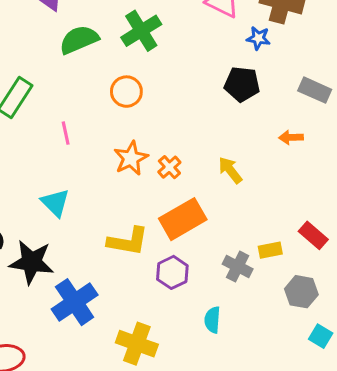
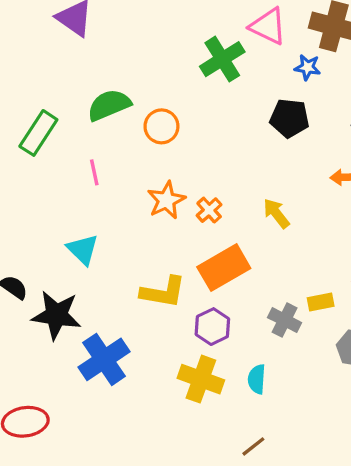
green cross: (141, 31) -> (222, 59), moved
green semicircle: (79, 40) -> (109, 105), moved
yellow cross: (137, 344) -> (201, 379), moved

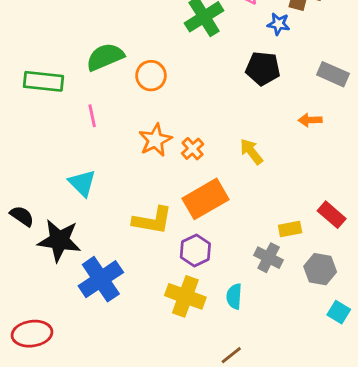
green rectangle: (38, 133) -> (43, 81), turned 63
gray cross: (285, 320) -> (269, 258), moved

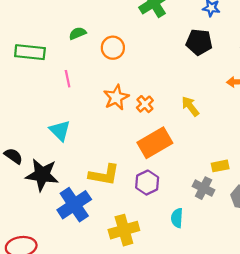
green semicircle: (105, 57) -> (78, 33), size x0.6
yellow L-shape: (152, 220) -> (104, 175), moved
yellow cross: (185, 296) -> (124, 230), moved, turned -36

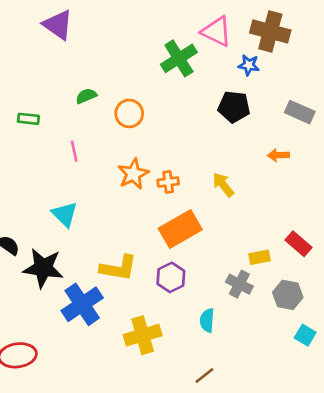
green rectangle: (30, 52) -> (28, 119), size x0.6
orange cross: (145, 104) -> (168, 182), turned 35

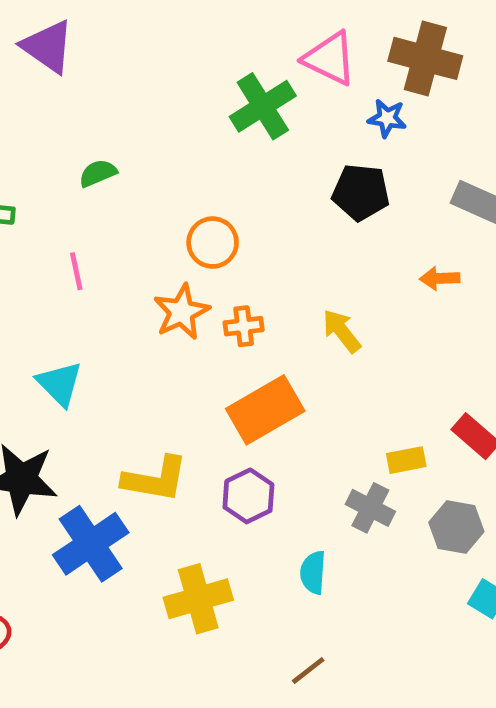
orange circle: (129, 113) -> (213, 243), moved

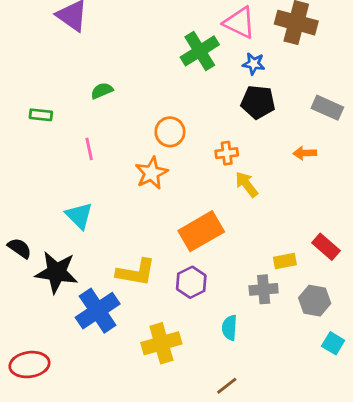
blue star: (387, 118) -> (254, 64), moved
orange cross: (244, 326) -> (227, 153), moved
gray cross: (370, 508) -> (264, 289), turned -32

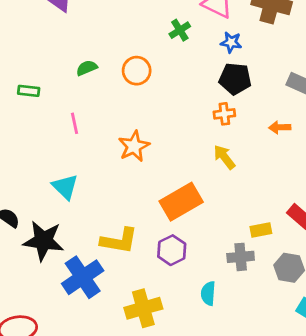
green cross: (200, 51) -> (180, 30), size x0.6
orange circle: (170, 132) -> (137, 71), moved
orange cross: (227, 153) -> (224, 114), moved

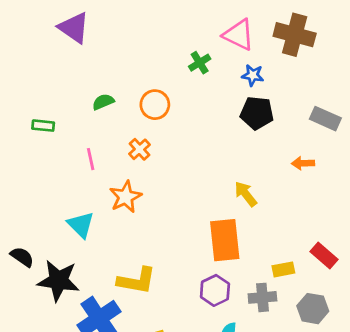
orange cross: (224, 114) -> (139, 149), moved, turned -35
orange star: (134, 146) -> (126, 197), moved
orange rectangle: (181, 202) -> (225, 240), moved, turned -66
purple hexagon: (172, 250) -> (215, 290), moved

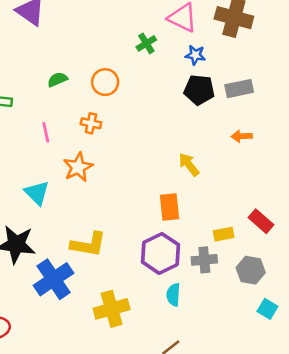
gray rectangle: (325, 119) -> (239, 89), moved, turned -36
orange cross: (139, 149) -> (91, 123), turned -36
orange rectangle: (225, 240) -> (170, 207), size x0.7
purple hexagon: (215, 290) -> (161, 253), size x1.4

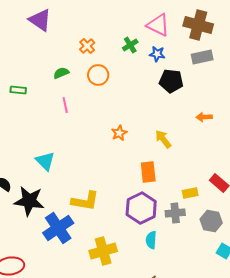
blue star: (195, 55) -> (157, 54), moved
gray rectangle: (239, 89) -> (202, 57), moved
orange cross: (91, 123) -> (87, 46), moved, turned 35
pink line: (46, 132) -> (65, 105), moved
orange star: (78, 167) -> (119, 133), moved, size x0.7

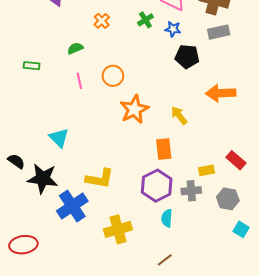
orange circle: (98, 75) -> (113, 76), moved
orange arrow: (204, 117) -> (221, 93), size x1.8
orange star: (119, 133) -> (134, 109), size x1.8

